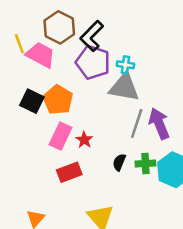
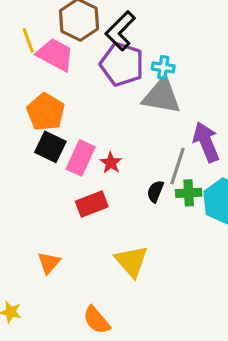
orange pentagon: (58, 100) -> (46, 112), moved
black square: (32, 101) -> (50, 147), moved
gray line: (137, 124) -> (178, 166), moved

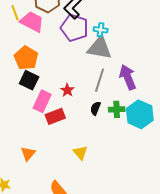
pink rectangle: (81, 158) -> (42, 101), moved
gray line: (178, 166) -> (100, 80), moved
yellow triangle: (131, 261) -> (80, 153), size x0.7

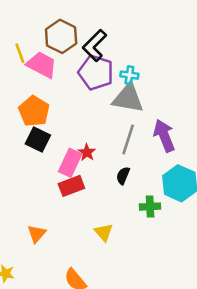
pink rectangle: (42, 101) -> (70, 163), moved
green cross: (117, 109) -> (150, 207), moved

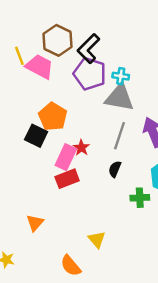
orange pentagon: (34, 111) -> (53, 117), moved
yellow triangle: (104, 232) -> (97, 239), moved

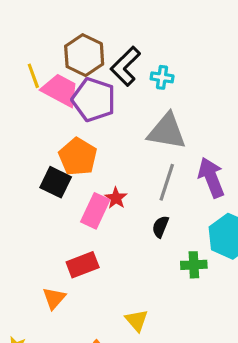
purple pentagon: (90, 74) -> (94, 100), moved
cyan cross: (121, 76) -> (162, 77), moved
red rectangle: (67, 179) -> (83, 265), moved

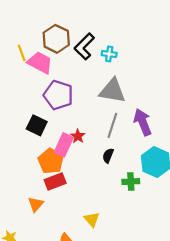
purple pentagon: (94, 100) -> (58, 95), moved
orange pentagon: (78, 157) -> (51, 161), moved

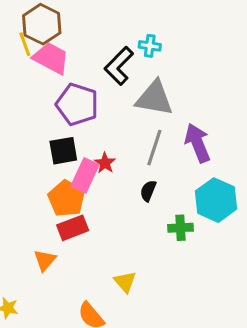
brown hexagon: (56, 39) -> (42, 24), moved
black L-shape: (84, 46) -> (119, 66), moved
black square: (37, 125) -> (63, 151), moved, turned -36

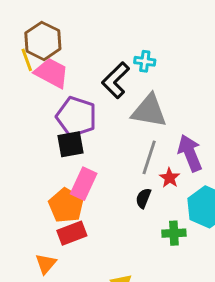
black square: (63, 151) -> (71, 144), moved
red star: (105, 163) -> (170, 178), moved

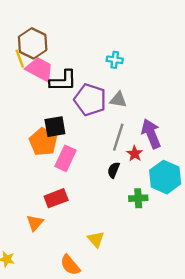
black L-shape: (116, 80) -> (63, 81), moved, turned -136
gray triangle: (149, 111) -> (118, 100), size x0.6
purple pentagon: (76, 117) -> (90, 100), moved
orange pentagon: (66, 205) -> (43, 142), moved

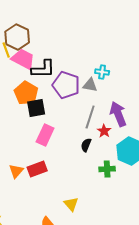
cyan cross: (115, 60) -> (102, 72), moved
orange pentagon: (43, 142) -> (26, 93), moved
orange triangle: (35, 223) -> (16, 171), moved

